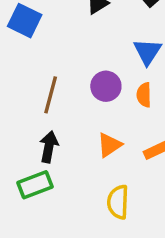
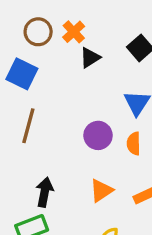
brown line: (51, 95) -> (28, 126), moved

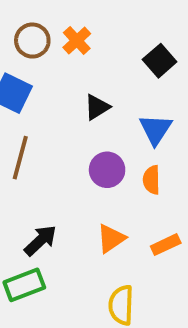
black triangle: (90, 58) -> (97, 107), moved
black arrow: (45, 192) -> (40, 240), turned 36

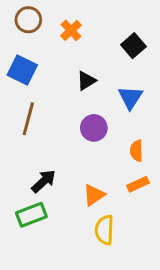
brown circle: (32, 41) -> (28, 20), moved
orange semicircle: (152, 180) -> (136, 151), moved
orange triangle: (111, 238) -> (94, 195), moved

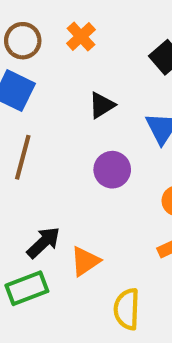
brown circle: (28, 20) -> (23, 41), moved
orange triangle: (94, 195) -> (85, 261), moved

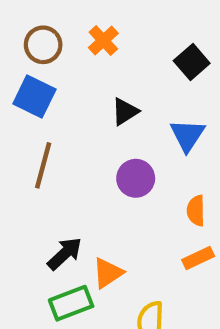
green rectangle: (27, 288) -> (71, 303), moved

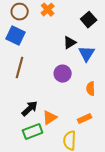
black triangle: (125, 112) -> (70, 43), moved
orange rectangle: (198, 258) -> (85, 119), moved

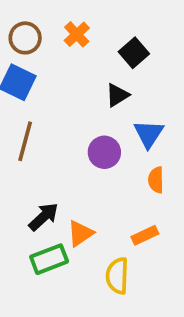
black square: (89, 20) -> (134, 53), moved
blue triangle: (87, 54) -> (149, 134), moved

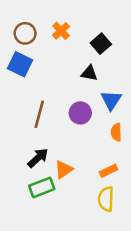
black triangle: (117, 95) -> (89, 73), turned 42
brown line: (25, 141) -> (39, 114), moved
yellow semicircle: (117, 276) -> (106, 199), moved

